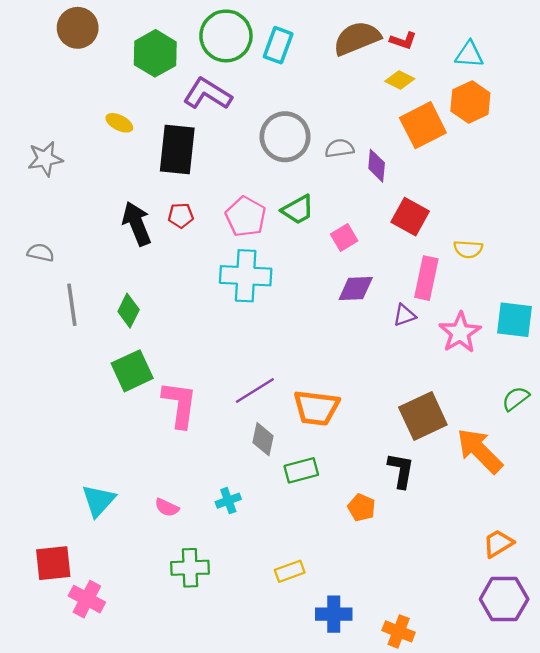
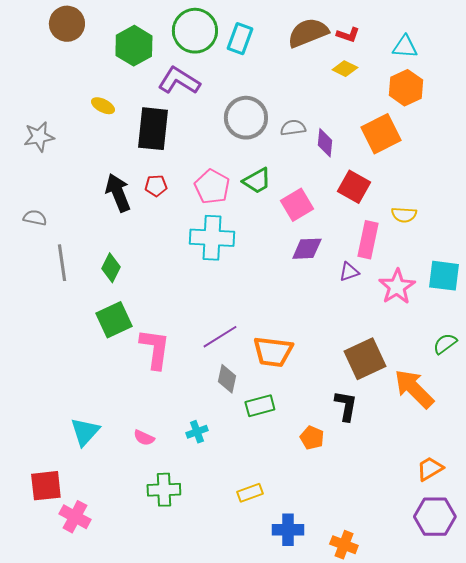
orange square: (423, 125) -> (381, 134), moved
pink square: (344, 238) -> (297, 205), size x1.4

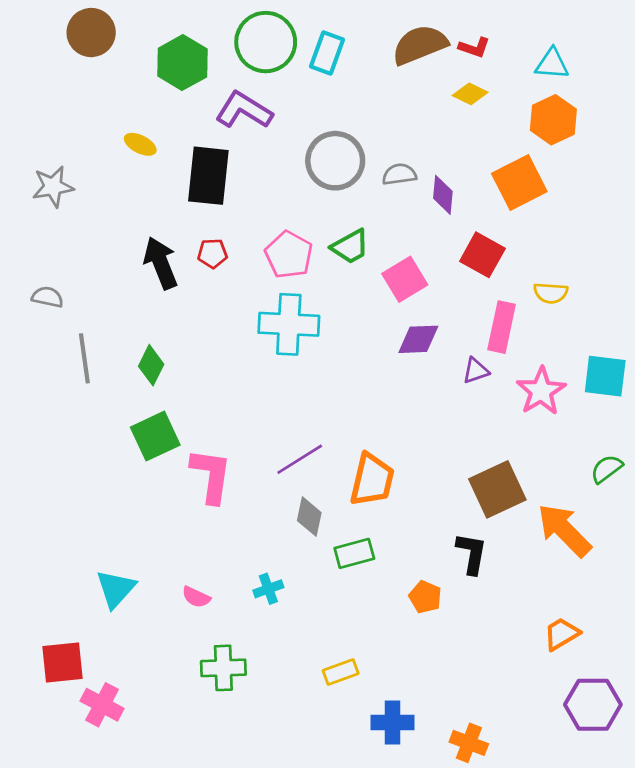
orange trapezoid: (273, 352) -> (372, 480), turned -84
orange trapezoid: (430, 469) -> (562, 634), moved

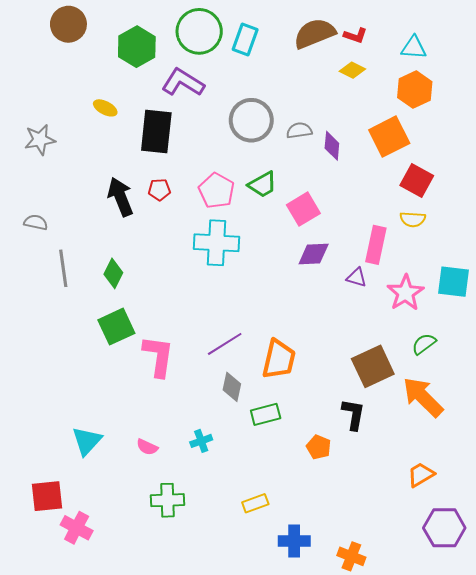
red square: (482, 255) -> (417, 180), moved
purple triangle: (476, 371) -> (356, 278), turned 35
green semicircle: (607, 469) -> (424, 344), moved

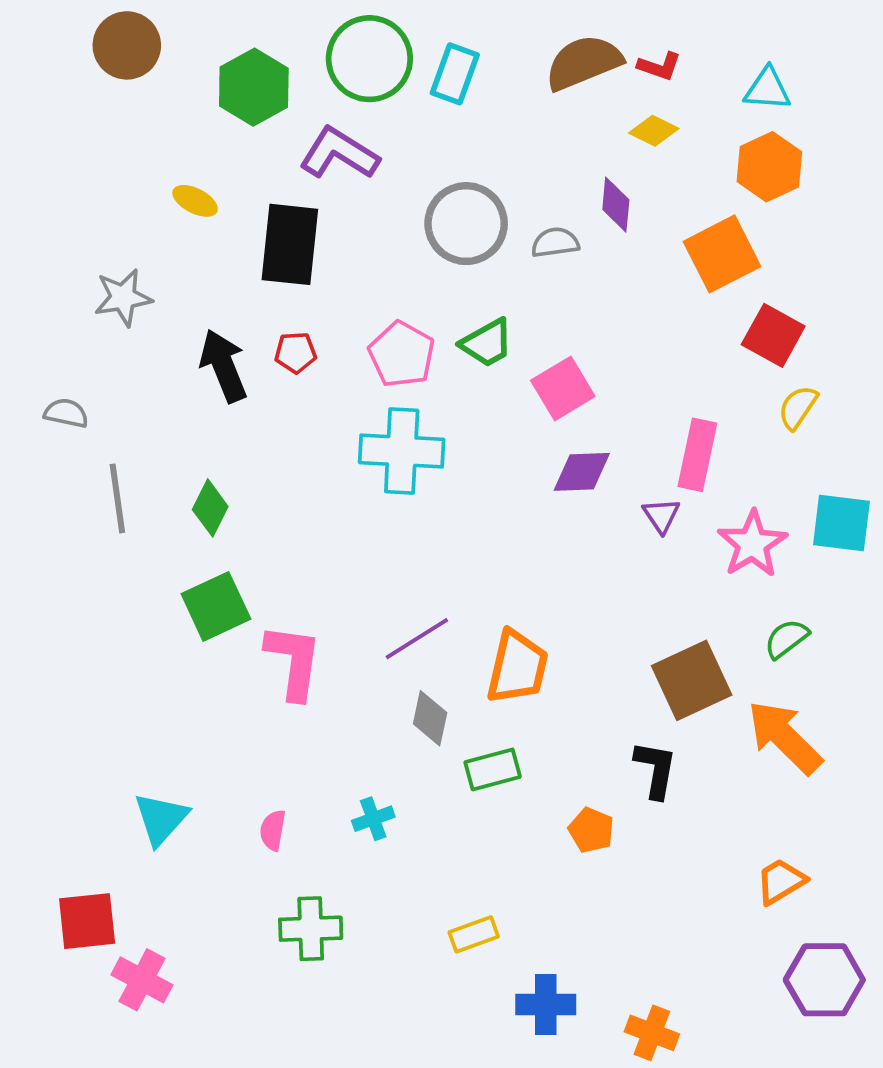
gray star: (40, 140) -> (123, 297), moved
purple diamond: (332, 146) -> (616, 205), moved
yellow semicircle: (413, 219) -> (798, 407), moved, turned 120
purple triangle: (356, 278) -> (661, 515), turned 40
pink semicircle: (147, 447) -> (273, 830), turned 75

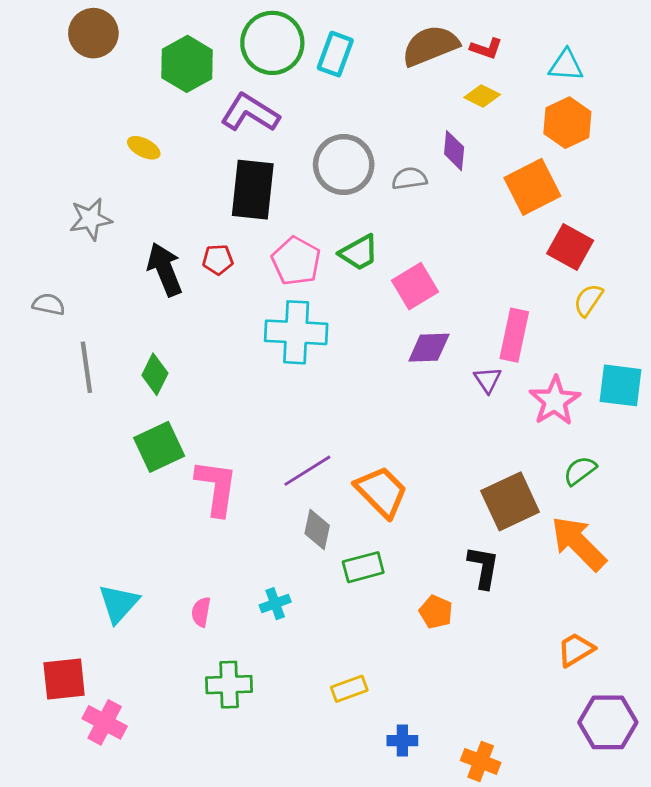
black rectangle: (290, 244) -> (253, 190), moved
orange trapezoid: (517, 667) -> (381, 492), turned -58
blue cross: (546, 1004) -> (402, 741), size x0.7

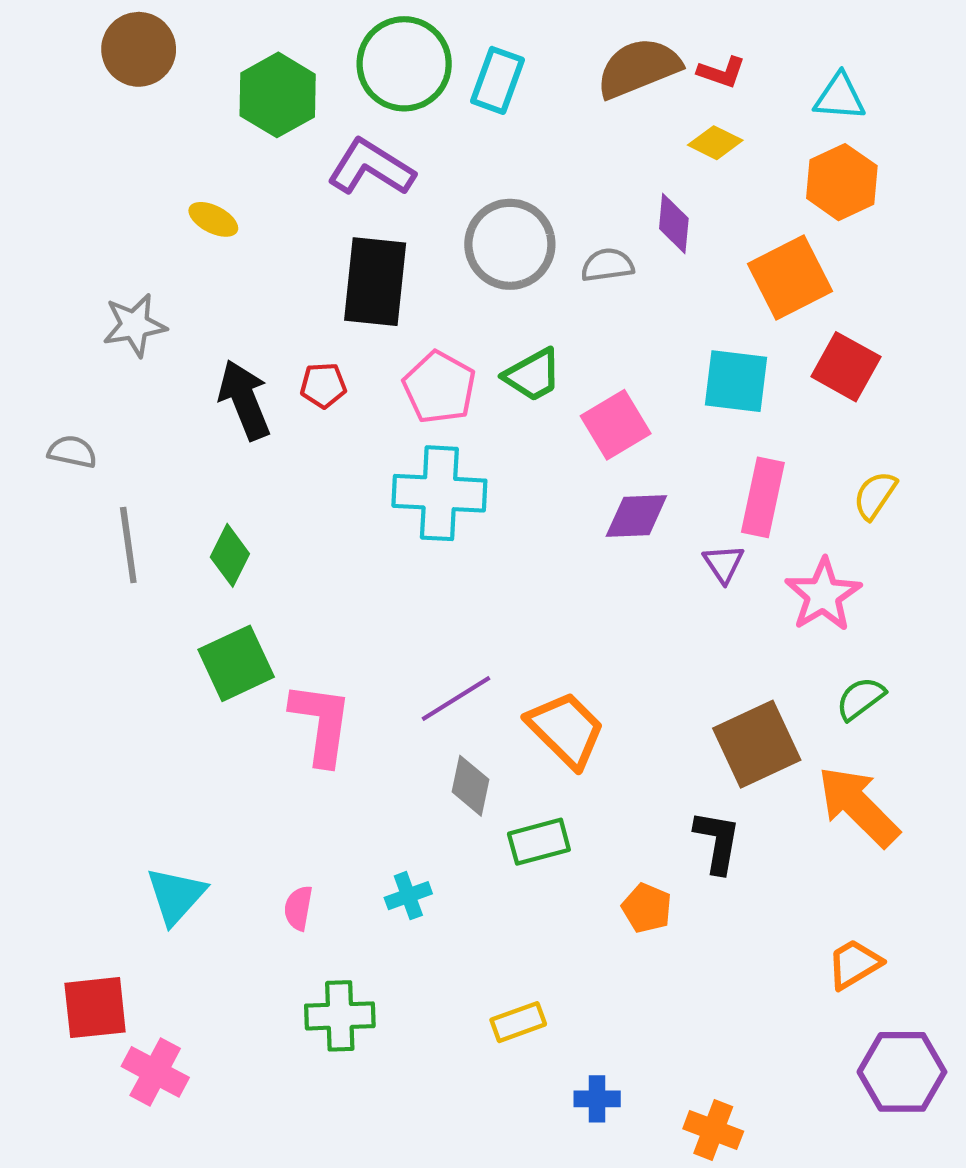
yellow semicircle: (588, 300) -> (875, 495), moved
cyan square: (620, 385) -> (736, 381), moved

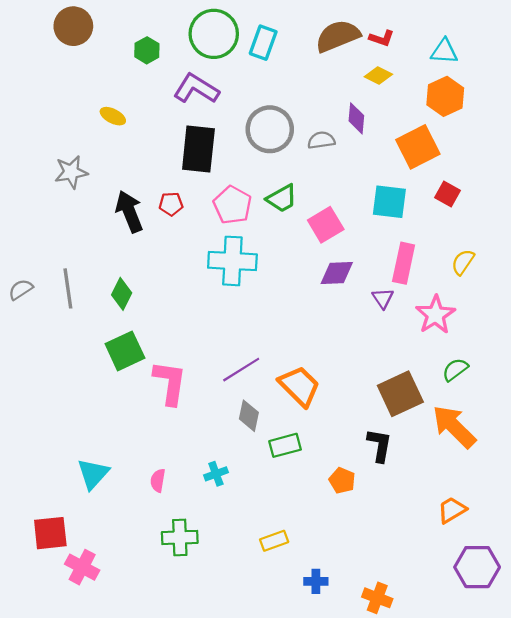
green hexagon: (278, 95) -> (147, 50), size x0.6
red square: (846, 367) -> (447, 194), size x0.7
gray semicircle: (72, 452) -> (21, 289), moved, turned -45

